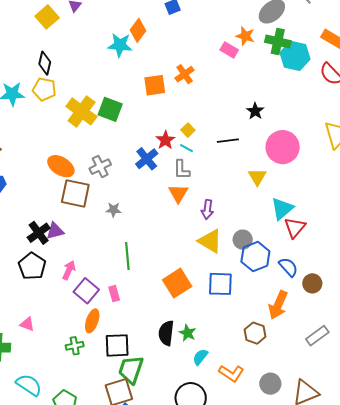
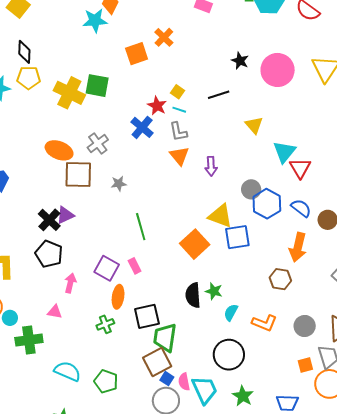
pink circle: (283, 147) -> (278, 70), moved
yellow triangle: (210, 241) -> (220, 216), moved
pink arrow: (69, 270) -> (70, 283), moved

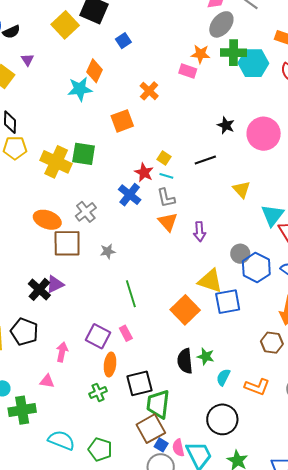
orange cross: (164, 37) -> (149, 91), moved
black pentagon: (49, 254) -> (24, 332), moved

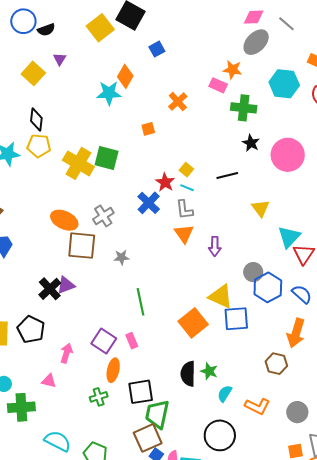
green cross: (234, 53) -> (244, 108), moved
orange square: (122, 121) -> (148, 129), size x0.6

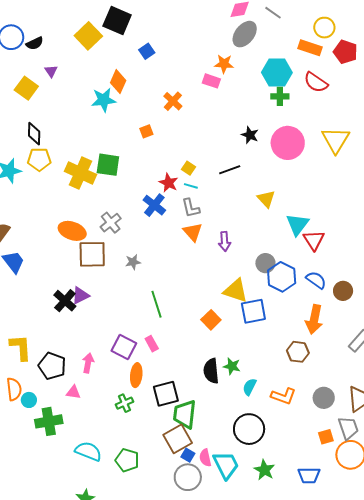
green cross: (244, 108) -> (280, 96), moved, size x0.7
orange square: (193, 323) -> (211, 320), size x0.7
black pentagon: (31, 329) -> (52, 366), moved

